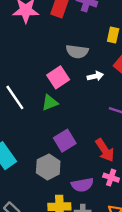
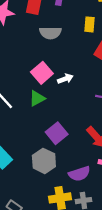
gray semicircle: (77, 52) -> (50, 33), moved
white arrow: (95, 76) -> (65, 79), moved

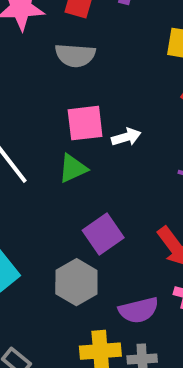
gray semicircle: (50, 33) -> (75, 55), moved
pink square: (42, 73) -> (85, 123), turned 30

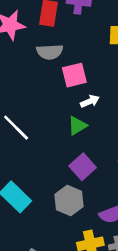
pink square: (85, 123) -> (74, 75), moved
green triangle: (73, 168) -> (77, 126), moved

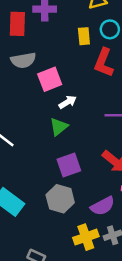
purple square: (83, 167) -> (69, 165), turned 30

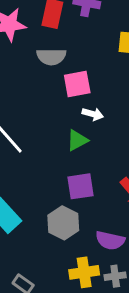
white arrow: (68, 102) -> (93, 114), turned 36
purple semicircle: (103, 206) -> (110, 240), turned 30

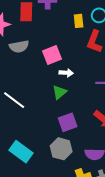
gray semicircle: (51, 57) -> (19, 46), moved

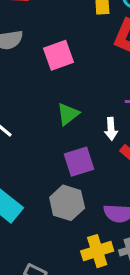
white arrow: (66, 73) -> (111, 129), moved, turned 80

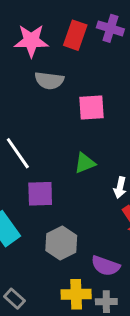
purple square: (79, 162) -> (40, 194), moved

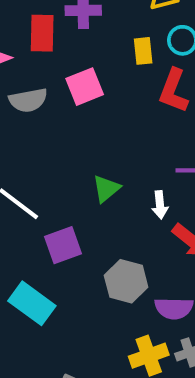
pink square: (91, 107) -> (85, 87), moved
gray hexagon: (61, 243) -> (126, 281), moved

